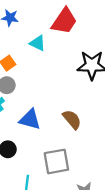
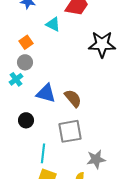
brown semicircle: (72, 119) -> (73, 98), moved

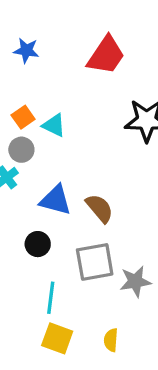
cyan triangle: (53, 24) -> (54, 125), moved
black circle: (26, 120) -> (38, 244), moved
gray star: (96, 159) -> (135, 281), moved

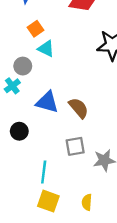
orange square: (23, 117) -> (36, 29), moved
black circle: (38, 244) -> (19, 131), moved
gray square: (95, 262) -> (75, 146), size x0.7

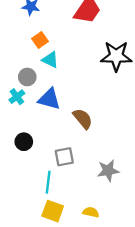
blue triangle: (47, 102) -> (49, 99), moved
gray square: (75, 146) -> (64, 157), moved
yellow semicircle: (87, 202) -> (91, 212), turned 98

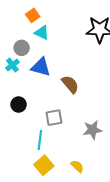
yellow square: (53, 211) -> (44, 165), turned 30
yellow semicircle: (91, 212) -> (77, 166), turned 32

